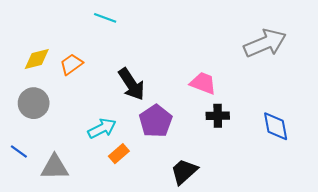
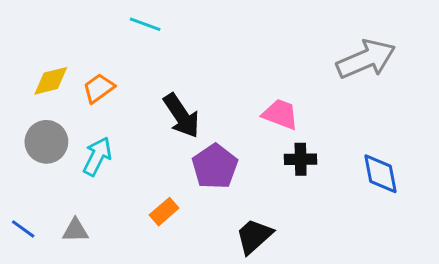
cyan arrow: (102, 128) -> (97, 156), moved, turned -36
blue line: (19, 152) -> (23, 229), moved
gray triangle: (55, 167) -> (75, 230), size x0.7

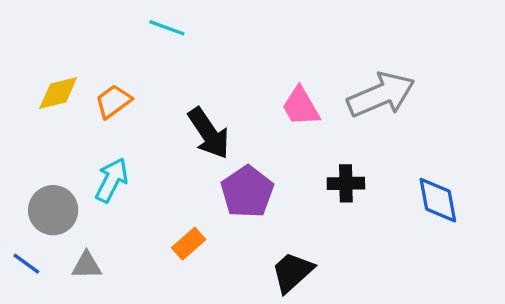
gray arrow: (366, 59) -> (381, 95), moved
pink trapezoid: (280, 114) -> (301, 106), moved, turned -141
gray circle: (46, 142) -> (53, 210), moved

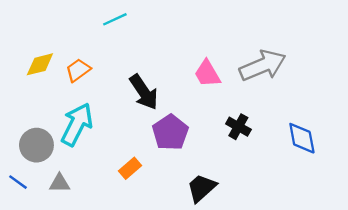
cyan line: (167, 28) -> (115, 19), turned -45
cyan arrow: (112, 180) -> (77, 124), size x1.4
black cross: (346, 183) -> (238, 127), turned 30

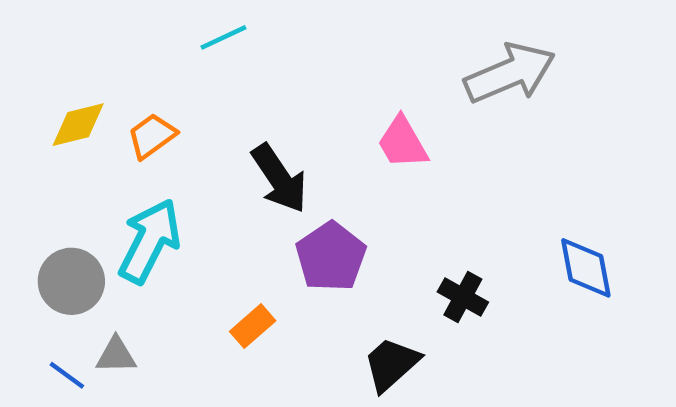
gray arrow: (263, 65) -> (510, 73), moved
black cross: (238, 127) -> (463, 297), moved
blue line: (18, 182) -> (67, 375), moved

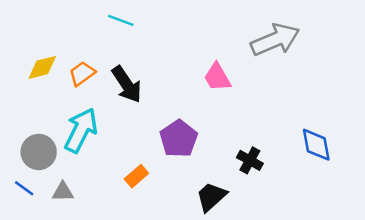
cyan line: (223, 37) -> (121, 20), turned 45
black arrow: (279, 178) -> (127, 84), moved
blue line: (67, 375) -> (24, 188), moved

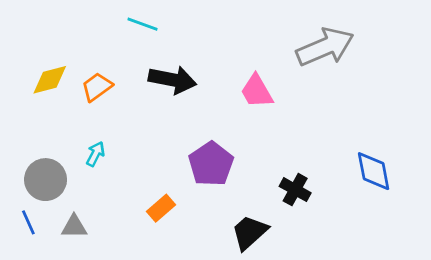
black arrow: (127, 84) -> (172, 80), moved, turned -45
cyan arrow: (81, 130) -> (95, 154), size x0.5
blue line: (24, 188) -> (28, 222), turned 30

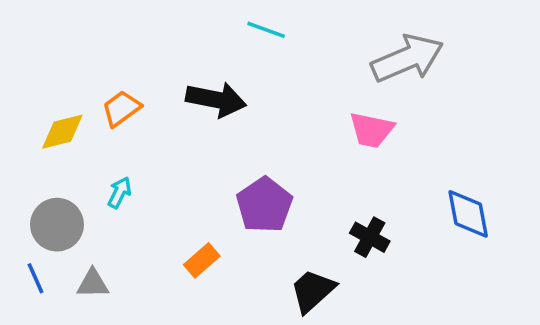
cyan line: (143, 24) -> (266, 30), moved
yellow diamond: (50, 80) -> (62, 132), moved
pink trapezoid: (257, 91) -> (372, 130), moved, turned -48

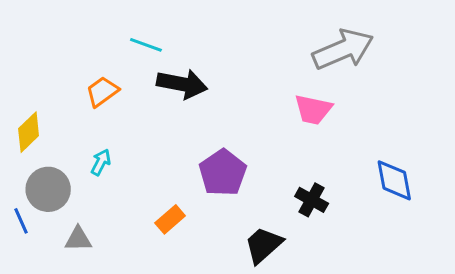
cyan line: (266, 30) -> (146, 45), moved
yellow diamond: (62, 132) -> (29, 132), moved, turned -30
blue line: (36, 278) -> (21, 221), moved

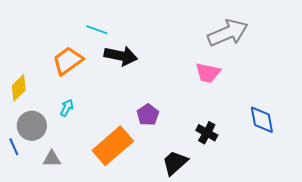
orange trapezoid: (102, 91) -> (68, 61), size x1.4
purple pentagon: (223, 173) -> (148, 115), size x0.7
orange rectangle: (170, 219) -> (113, 146), size x2.0

